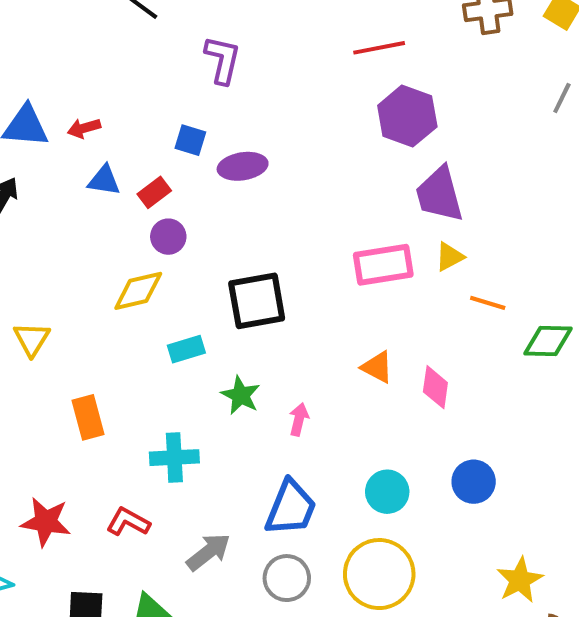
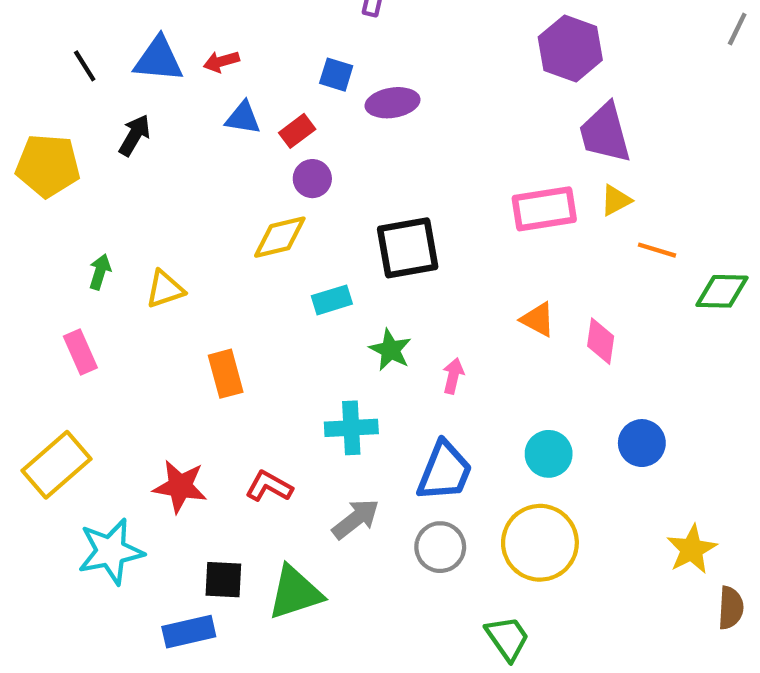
yellow triangle: (32, 339) -> (165, 289), turned 39
cyan cross: (174, 458) -> (351, 428), moved

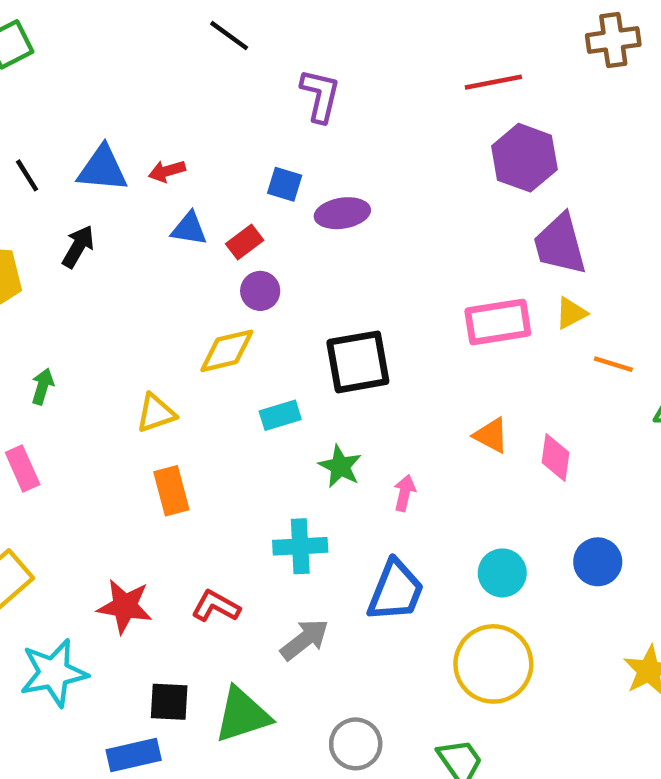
yellow triangle: (165, 289) -> (156, 413), moved
gray circle: (440, 547) -> (356, 744), moved

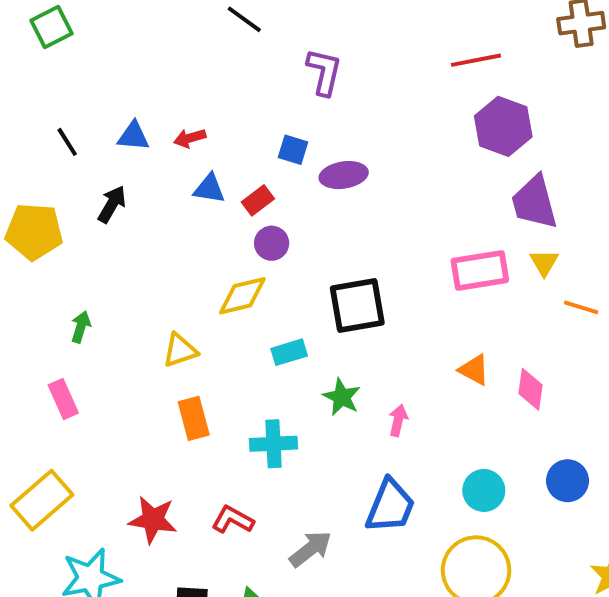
blue triangle: (103, 169) -> (133, 136), size x0.7
yellow triangle: (571, 313) -> (544, 263), turned -32
cyan cross: (300, 546) -> (274, 444), moved

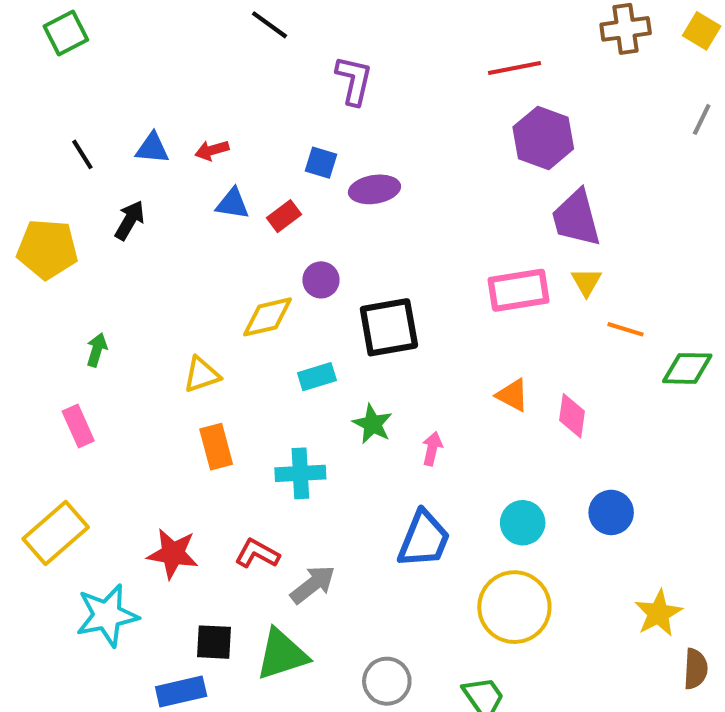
purple circle: (272, 243) -> (321, 280), moved
gray arrow: (311, 549) -> (313, 584), moved

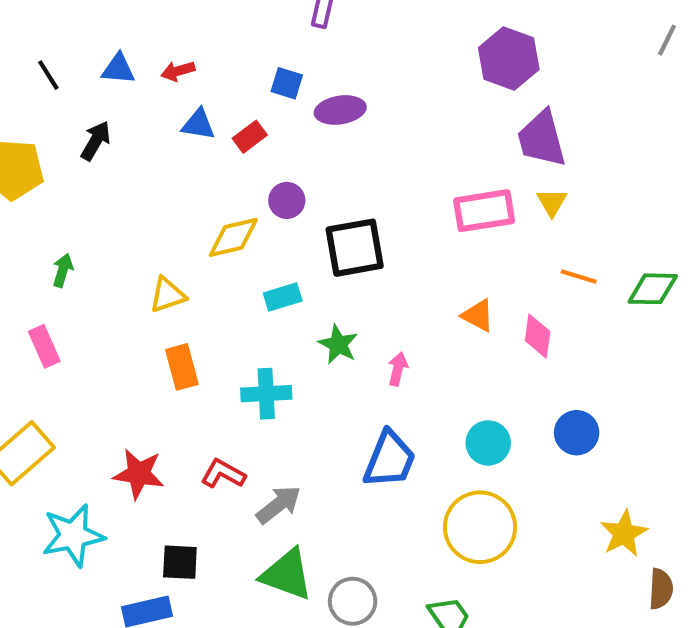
orange line: (626, 329) -> (579, 276), moved
green triangle: (282, 654) -> (287, 575), moved, turned 38

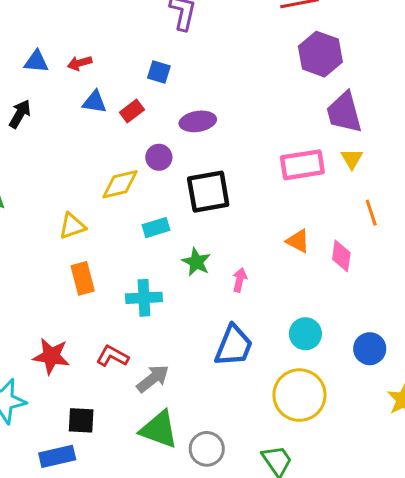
purple ellipse: (340, 110) -> (198, 121), moved
orange line: (579, 276) -> (371, 213), turned 55
blue circle: (577, 433) -> (370, 349), moved

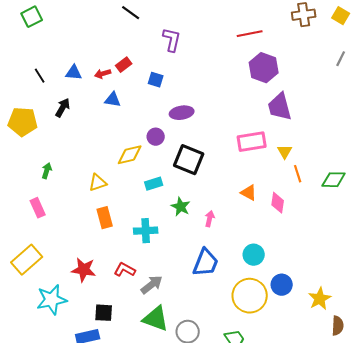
red rectangle: (132, 111) -> (124, 65), moved
yellow triangle: (352, 159) -> (285, 152), moved
black square: (208, 192) -> (189, 160), turned 32
blue circle: (370, 349) -> (282, 285), moved

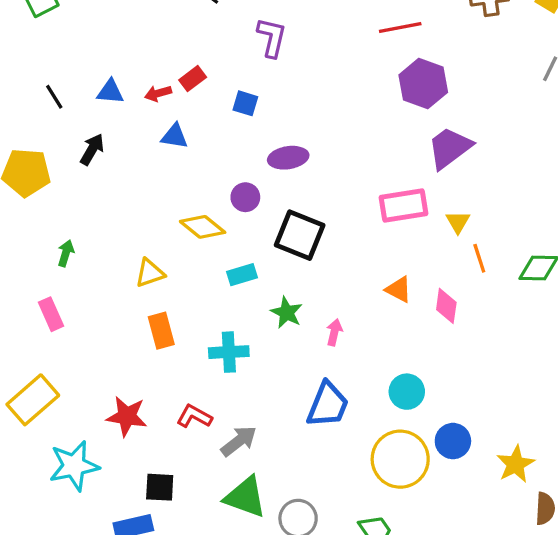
purple trapezoid: (280, 107) -> (450, 148), turned 68
yellow diamond: (130, 155) -> (203, 227), turned 52

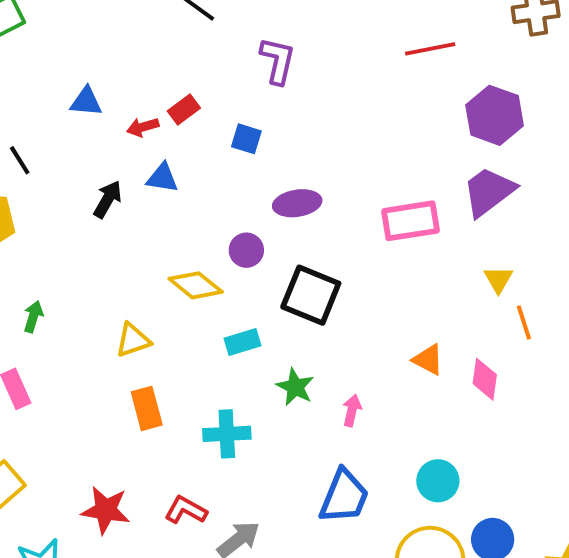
purple hexagon: (423, 84) -> (495, 115), moved
blue triangle: (110, 92) -> (86, 102), moved
black line: (54, 97) -> (20, 160), moved
black arrow: (92, 149) -> (108, 199), moved
pink rectangle: (403, 205) -> (411, 221), moved

